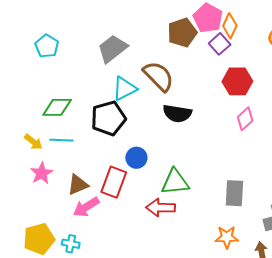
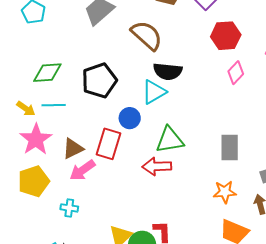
cyan triangle: (125, 89) -> (154, 92), moved
pink star: (42, 173) -> (36, 139), size x1.4
yellow pentagon: (39, 239) -> (34, 181), moved

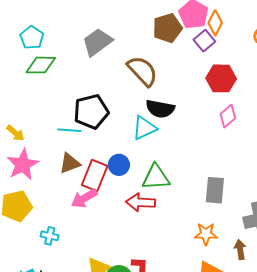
green diamond: (47, 73) -> (41, 65), moved
cyan line: (54, 105) -> (69, 130), moved
blue circle: (130, 118) -> (119, 165), moved
brown triangle: (73, 149) -> (70, 163), moved
pink arrow: (82, 170) -> (84, 198), moved

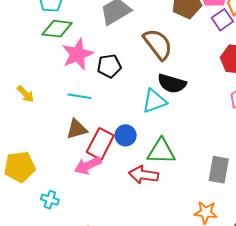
black pentagon: (91, 112) -> (109, 66), moved, size x0.7
pink star: (23, 165) -> (78, 54), moved

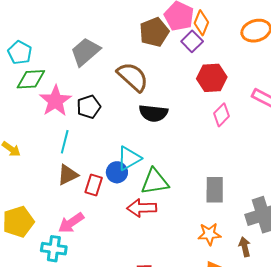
cyan line: (79, 96) -> (65, 142), turned -75
cyan triangle: (154, 101) -> (129, 158), moved
red rectangle: (100, 144) -> (94, 185), size x0.7
pink arrow: (88, 165) -> (71, 223), moved
cyan cross: (50, 200) -> (54, 249), size x1.4

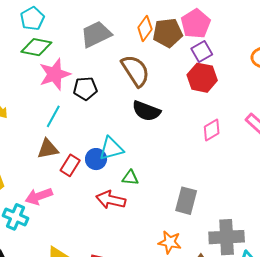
orange diamond: (201, 23) -> (145, 28), moved
red hexagon: (212, 78) -> (202, 78), moved
green triangle: (155, 182) -> (130, 178), size x0.6

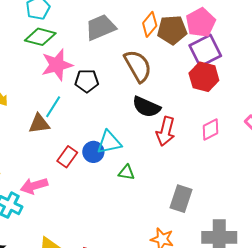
purple square: (202, 51) -> (205, 51), size x1.5
brown triangle: (48, 149) -> (39, 124), moved
red arrow: (111, 200) -> (166, 131), moved, turned -92

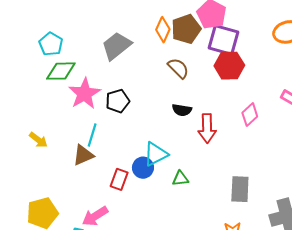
purple square: (205, 51) -> (223, 40), turned -32
brown semicircle: (138, 66) -> (178, 68), moved, size x0.7
black semicircle: (146, 107) -> (182, 110), size x0.7

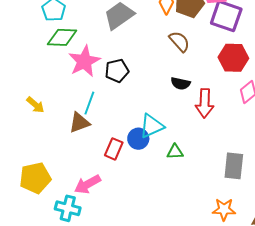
red hexagon: (229, 66) -> (233, 58), moved

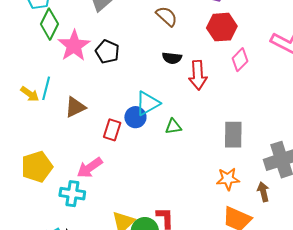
green diamond: (62, 37) -> (49, 24), turned -60
black pentagon: (117, 71) -> (107, 52), turned -30
cyan line: (89, 103) -> (46, 88), moved

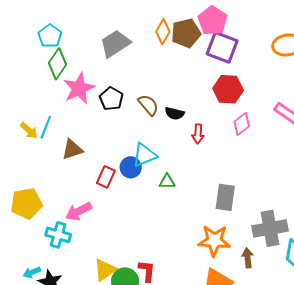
brown semicircle: (167, 16) -> (148, 105), moved
red arrow: (198, 75) -> (198, 134), size x0.7
orange star: (228, 179) -> (214, 241), size x1.4

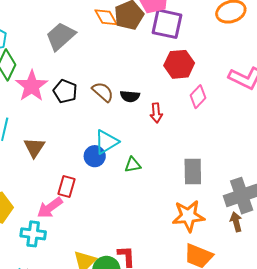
orange diamond: (163, 32) -> (106, 17), turned -50
brown triangle: (72, 150) -> (34, 147), turned -30
red rectangle: (106, 177) -> (66, 186), moved
brown arrow: (248, 258) -> (236, 222), moved

